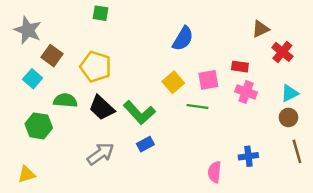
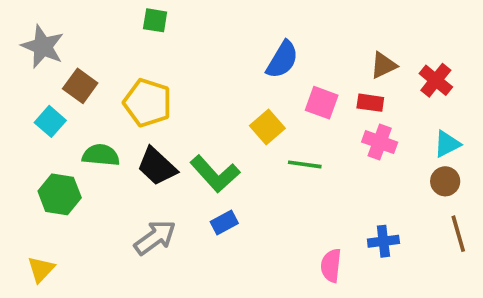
brown triangle: (261, 29) -> (383, 65), moved
pink square: (208, 80) -> (322, 103), moved, turned 30
yellow triangle: (27, 174) -> (41, 269), turned -30

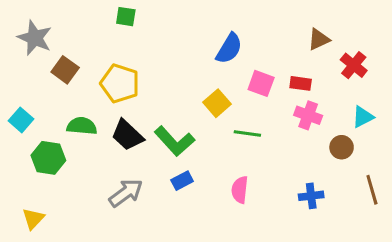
brown triangle: (383, 65) -> (319, 39), moved
cyan square: (50, 121) -> (21, 120), moved
brown circle: (445, 181) -> (342, 147), moved
pink semicircle: (331, 266) -> (240, 190), moved

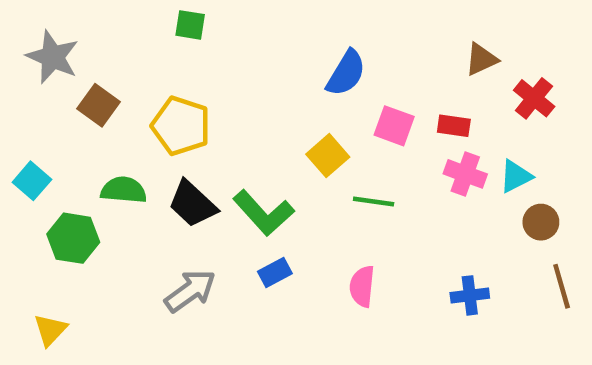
cyan triangle: (363, 117) -> (516, 176), moved
brown circle: (342, 147) -> (541, 222), moved

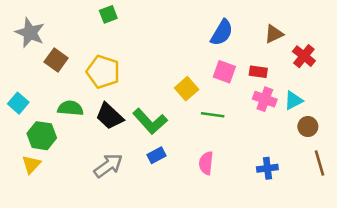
green square: (190, 25) -> (108, 14), turned -30
blue semicircle: (346, 73) -> (222, 33), moved
yellow triangle: (50, 330) -> (31, 164), moved

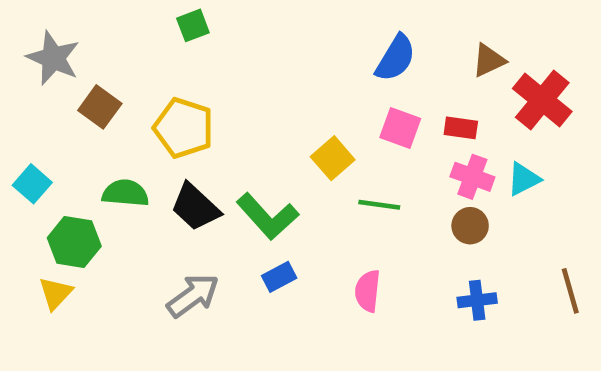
red cross: (304, 56) -> (542, 100), size x1.4
brown circle: (308, 127) -> (470, 226), moved

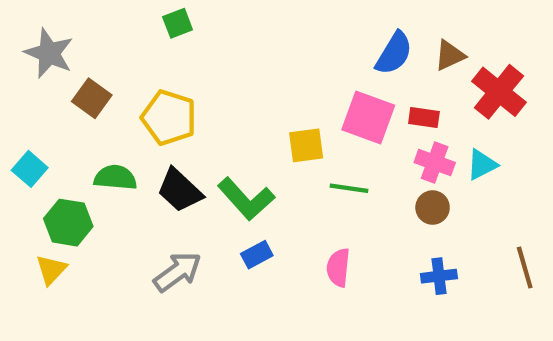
blue semicircle: (396, 58) -> (394, 53), moved
pink square: (400, 128) -> (368, 118), size x1.4
yellow square: (333, 158) -> (306, 145), turned 33

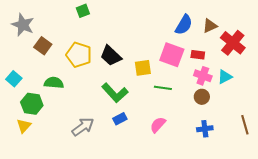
black trapezoid: (180, 190) -> (111, 56), moved
pink semicircle: (338, 268) -> (158, 125), turned 36

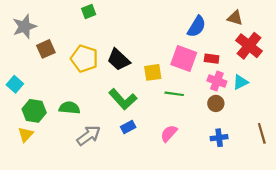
gray star: (23, 25) -> (24, 26), turned 30
brown triangle: (210, 26) -> (235, 18), moved, turned 42
brown square: (43, 46) -> (46, 49), turned 30
green semicircle: (54, 83) -> (69, 108), moved

